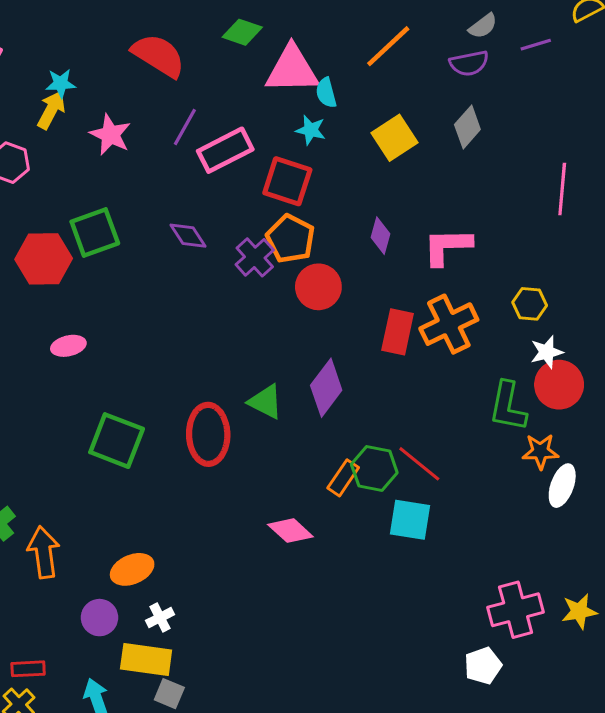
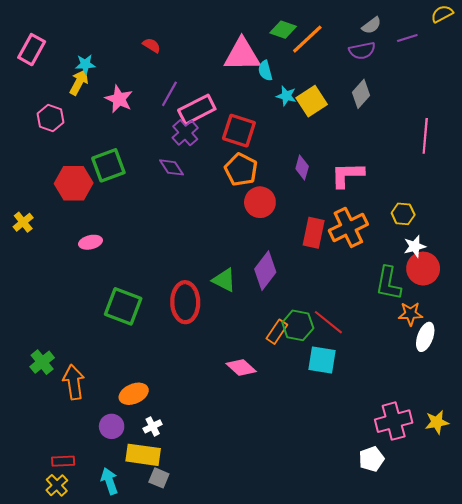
green diamond: (242, 32) -> (283, 30), moved
red semicircle: (158, 55) -> (152, 45), size x0.5
cyan star: (311, 130) -> (286, 96), moved
purple cross: (255, 257) -> (185, 133), moved

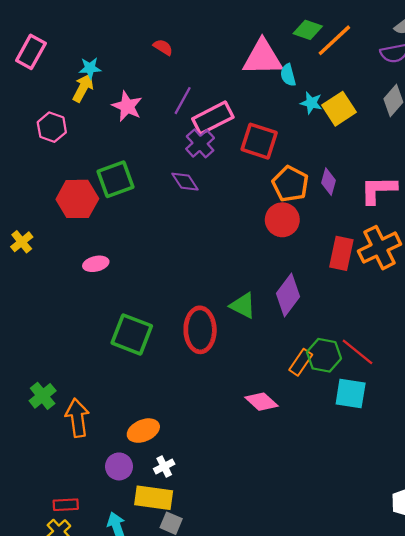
orange pentagon: (241, 170) -> (290, 184), moved

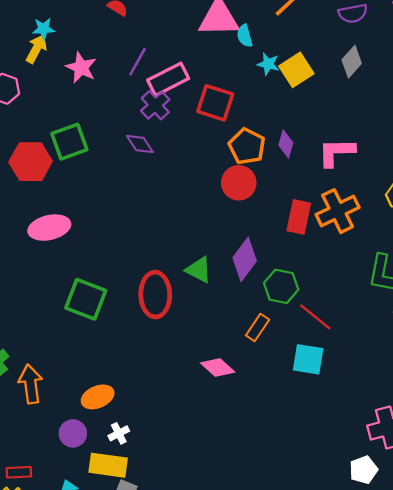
pink ellipse: (96, 264) -> (49, 228), size x1.6
green hexagon: (324, 355) -> (281, 286), moved

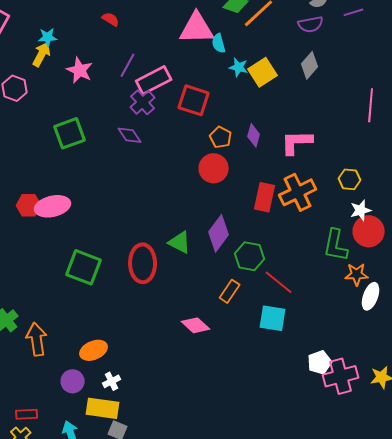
orange pentagon: (247, 146) -> (221, 137), size x0.7
red hexagon: (31, 162) -> (29, 205), moved, size x0.7
white pentagon: (363, 470) -> (320, 362), moved

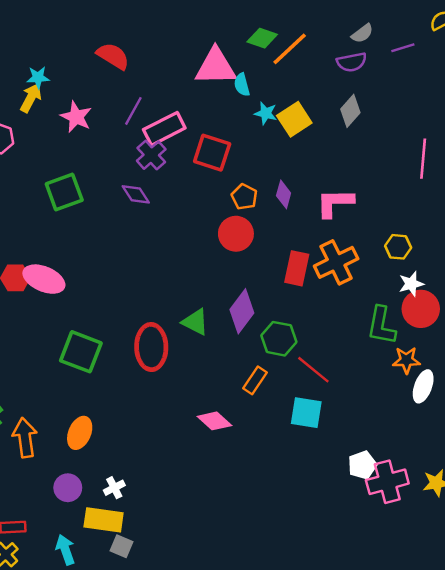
red semicircle: (111, 19) -> (113, 56), size x1.6
pink ellipse: (53, 206) -> (44, 279), turned 36
orange ellipse: (94, 350) -> (80, 433), moved, turned -44

